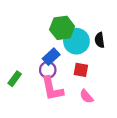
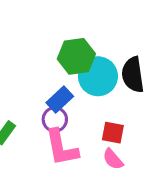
black semicircle: (100, 40) -> (133, 75), size x1.5
red square: (81, 70) -> (113, 133), moved

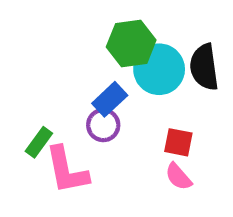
pink L-shape: (61, 148) -> (67, 170), moved

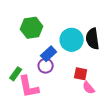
green hexagon: (131, 43) -> (32, 28), moved
pink semicircle: (178, 177) -> (89, 88), moved

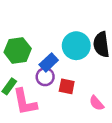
green hexagon: (32, 28) -> (18, 50), moved
red square: (81, 74) -> (67, 86), moved

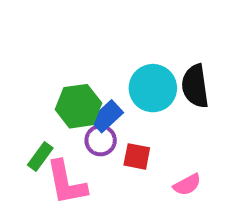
green hexagon: (18, 50) -> (78, 106), moved
pink semicircle: (97, 103) -> (187, 185), turned -77

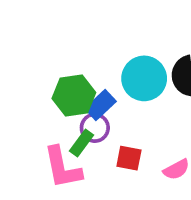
green rectangle: (40, 156) -> (81, 143), moved
red square: (137, 156) -> (129, 158), moved

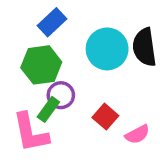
blue rectangle: (100, 105) -> (52, 22), moved
red square: (129, 158) -> (105, 117), moved, turned 30

